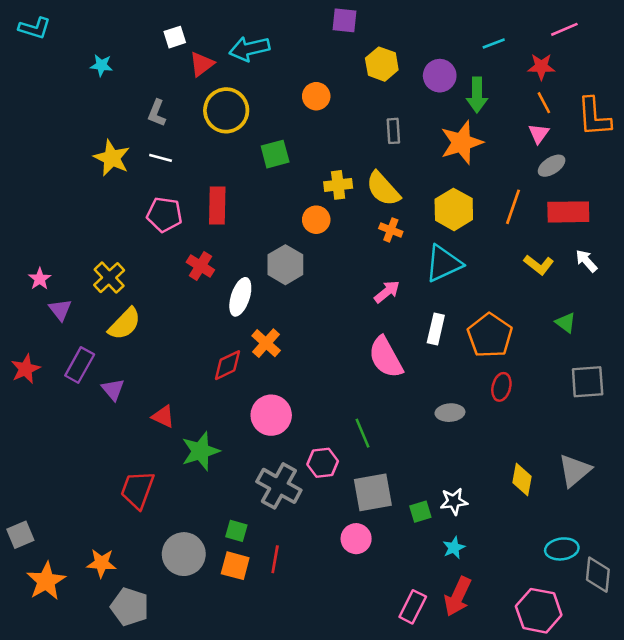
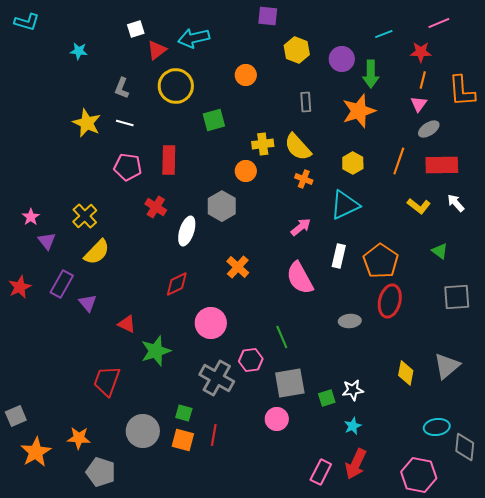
orange line: (544, 103) -> (423, 80), turned 42
yellow hexagon: (454, 209) -> (353, 163), size x0.7
orange cross: (266, 343) -> (238, 267), moved
red ellipse: (501, 387) -> (390, 301), size x1.5

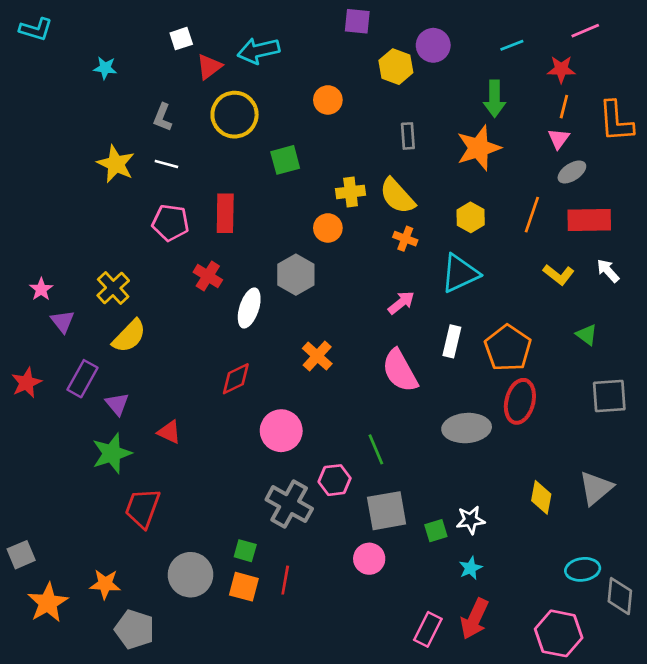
purple circle: (342, 59) -> (433, 45), moved
gray ellipse: (350, 321) -> (467, 428), size x1.6
green star: (156, 351) -> (112, 453), moved

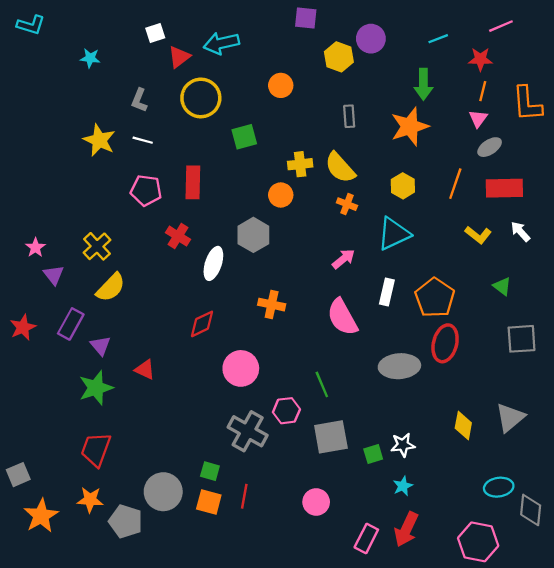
orange cross: (317, 356) -> (272, 305), turned -30
red trapezoid: (142, 508) -> (96, 449), moved
pink circle: (369, 559) -> (316, 502), moved
gray pentagon: (134, 629) -> (126, 521), moved

